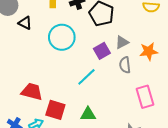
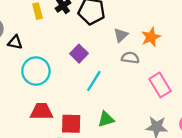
cyan circle: (62, 37) -> (36, 71), moved
purple square: (102, 51) -> (79, 54), moved
gray semicircle: (125, 65) -> (130, 58), turned 119

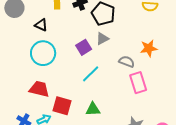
gray triangle: (121, 35) -> (102, 39), moved
black triangle: (15, 42) -> (41, 25), moved
pink rectangle: (160, 85) -> (138, 83), moved

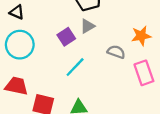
pink rectangle: (138, 83) -> (144, 73), moved

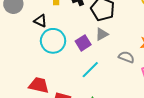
cyan circle: (20, 45) -> (53, 41), moved

